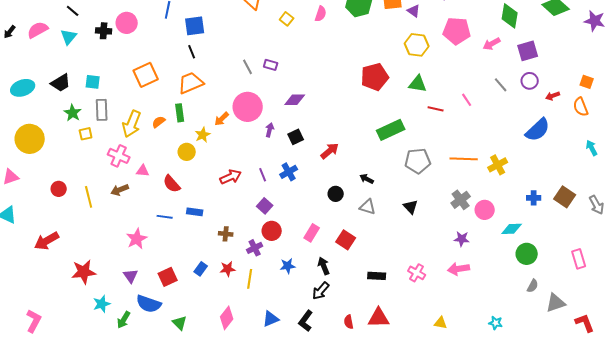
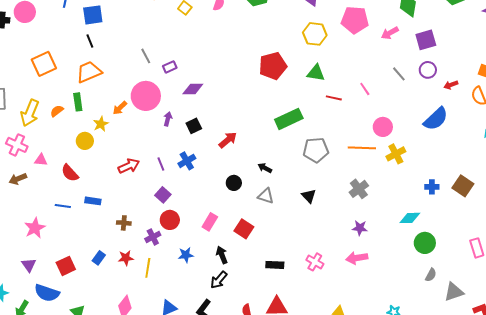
purple rectangle: (271, 65) -> (170, 67), moved, turned -40
pink circle: (485, 210) -> (383, 127), moved

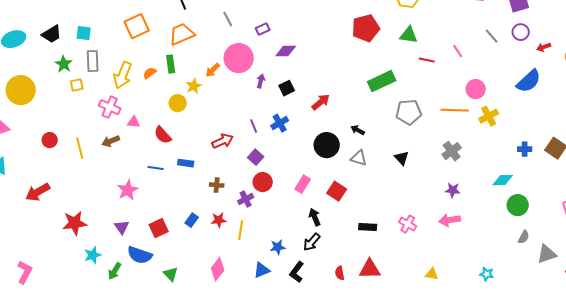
gray line: (146, 56) -> (228, 19), moved
red arrow: (129, 166) -> (223, 141), moved
black circle: (234, 183) -> (327, 145), size x1.6
blue star: (186, 255) -> (278, 247), moved

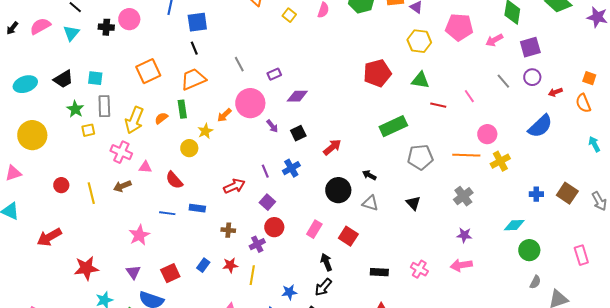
purple arrow: (261, 81) -> (272, 126), turned 128

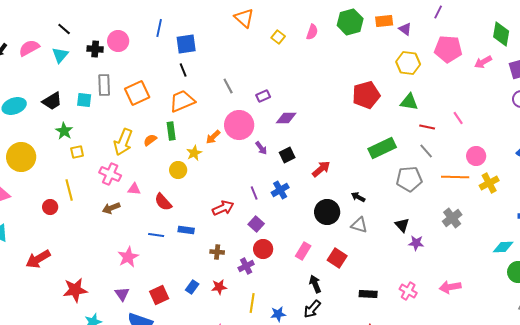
gray line: (503, 81) -> (426, 151), moved
gray rectangle: (104, 106) -> (104, 85), moved
yellow line: (91, 193) -> (69, 190), moved
purple star: (464, 235) -> (416, 243), moved
yellow line: (252, 275) -> (252, 303), moved

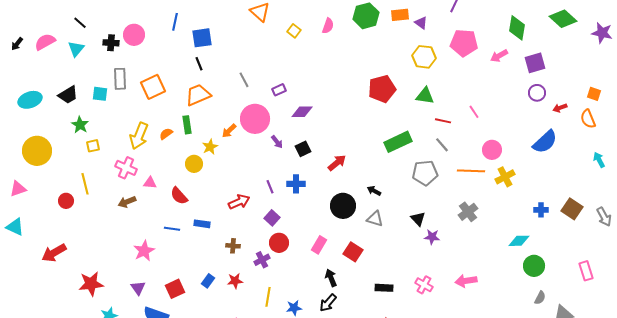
blue cross: (280, 190) -> (296, 184), turned 30

